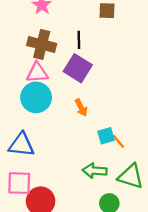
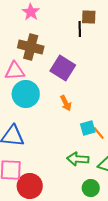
black line: (79, 40) -> (80, 29), moved
pink triangle: (37, 73) -> (15, 71), moved

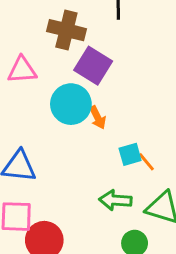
brown cross: (31, 47) -> (66, 30), moved
cyan circle: (26, 94) -> (71, 104), moved

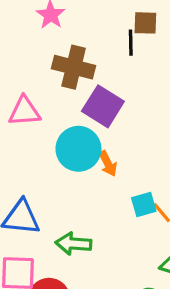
green arrow: (115, 200) -> (74, 244), moved

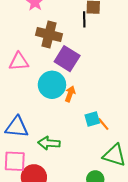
orange arrow: (108, 164) -> (70, 94), turned -133

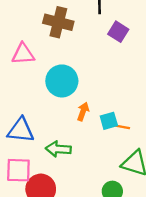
purple square: (67, 59) -> (118, 32), moved, size x0.7
orange arrow: (70, 94) -> (83, 111), moved
orange line: (103, 124) -> (122, 127), turned -40

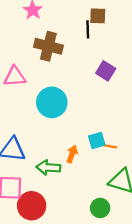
purple square: (118, 32) -> (106, 71), moved
orange arrow: (83, 111) -> (72, 154), moved

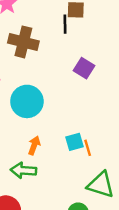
orange line: (109, 146) -> (88, 148), turned 64
orange arrow: (72, 154) -> (34, 145), moved

